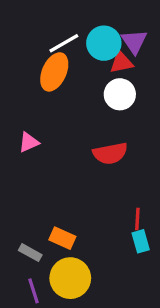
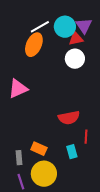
pink triangle: (29, 142) -> (18, 89), size x1.5
red semicircle: (110, 153) -> (69, 118), moved
cyan rectangle: (141, 241) -> (72, 152), moved
gray rectangle: (30, 253) -> (19, 158), turned 56

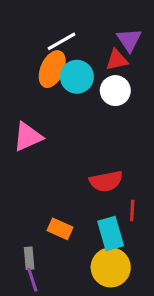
cyan circle: (65, 27) -> (77, 77), moved
cyan rectangle: (72, 152) -> (111, 234), size x1.5
gray rectangle: (19, 158) -> (29, 258), moved
yellow circle: (44, 174) -> (111, 267), moved

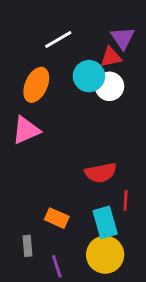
orange ellipse: (52, 69) -> (36, 85), moved
cyan circle: (77, 77) -> (89, 76), moved
purple line: (32, 280) -> (57, 266), moved

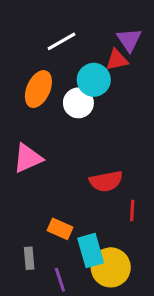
white circle: (109, 86) -> (78, 103), moved
pink triangle: (26, 130) -> (28, 158), moved
cyan rectangle: (105, 222) -> (91, 250), moved

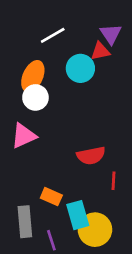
white circle: (78, 103) -> (35, 97), moved
gray rectangle: (29, 258) -> (25, 222), size x1.6

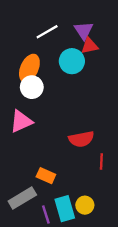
purple triangle: (111, 34) -> (84, 30), moved
cyan rectangle: (78, 215) -> (65, 209), moved
gray rectangle: (25, 222) -> (22, 198), turned 64
yellow circle: (95, 230) -> (85, 205), size x0.6

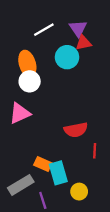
orange ellipse: (29, 68) -> (27, 64), turned -40
cyan rectangle: (65, 209) -> (58, 173), moved

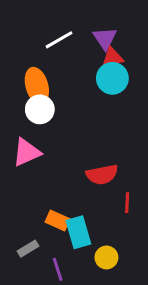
cyan circle: (67, 57) -> (112, 78), moved
gray rectangle: (21, 185) -> (28, 249), size x0.6

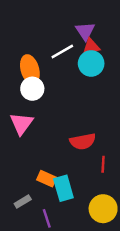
white line: (59, 40) -> (62, 51), moved
pink triangle: (26, 152) -> (21, 123), turned -30
yellow circle: (106, 257) -> (103, 209), moved, size x1.5

